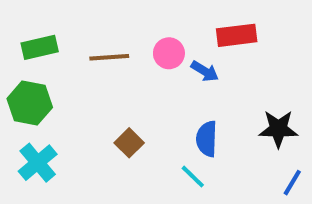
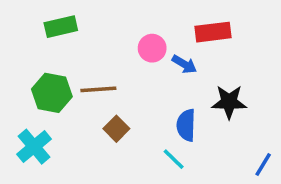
green rectangle: (40, 47) -> (61, 27), moved
brown line: (109, 57) -> (98, 89), moved
green hexagon: (30, 103) -> (52, 93), moved
black star: (278, 129) -> (229, 102), moved

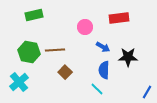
blue arrow: (184, 64) -> (103, 47), moved

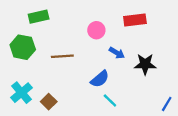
green hexagon: (29, 52) -> (23, 47), moved
blue semicircle: (104, 70) -> (100, 79), moved, turned -132
brown square: (65, 72) -> (49, 102), moved

